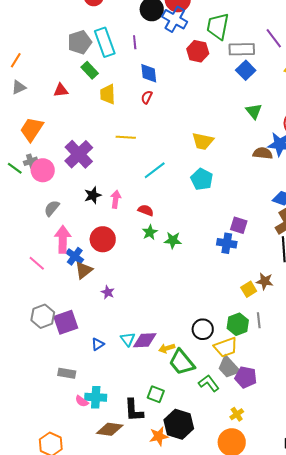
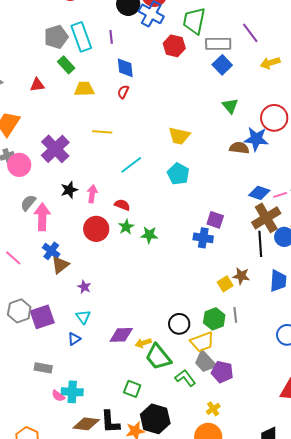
yellow trapezoid: (108, 94) -> (84, 89), turned 90
pink arrow: (63, 239) -> (42, 217), moved
red circle: (103, 239) -> (96, 229), moved
cyan triangle: (128, 339) -> (83, 317), moved
black L-shape: (134, 410) -> (110, 422), moved

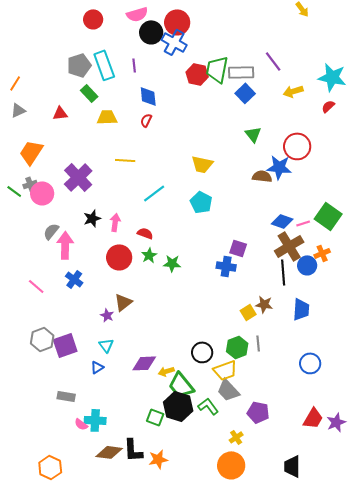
green trapezoid: (194, 21) -> (217, 69), moved
brown triangle: (60, 265) -> (123, 302), moved
purple pentagon: (222, 372) -> (258, 412), moved
black hexagon: (155, 419) -> (178, 406), moved

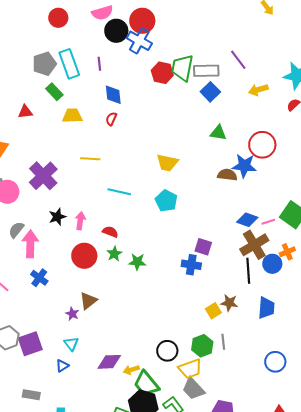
green triangle: (253, 134) -> (218, 133), turned -42
cyan line: (154, 193) -> (119, 192), turned 50

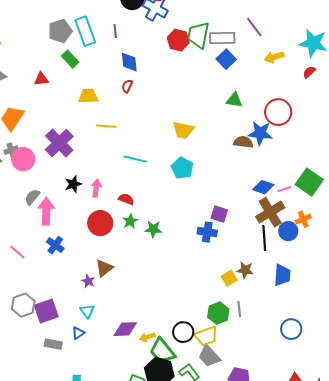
yellow trapezoid: (72, 116) -> (88, 96), moved
black circle: (167, 351) -> (183, 332), moved
gray rectangle: (31, 395) -> (53, 344), moved

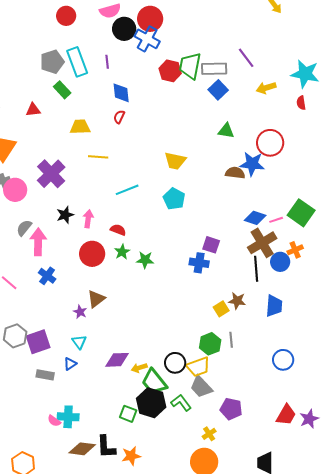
red semicircle: (309, 72) -> (301, 103), turned -56
cyan line: (135, 159) -> (127, 190), turned -35

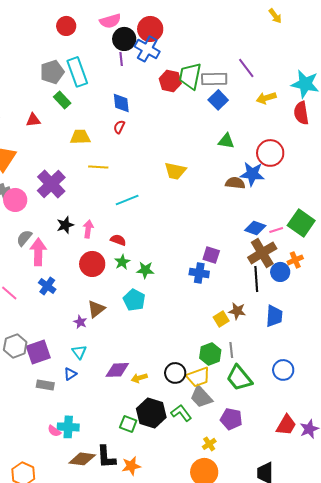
purple line: (107, 62) -> (121, 59), moved
red semicircle: (301, 103) -> (301, 113), size x1.6
cyan pentagon: (174, 199) -> (134, 300), moved
green trapezoid: (154, 382) -> (239, 378), moved

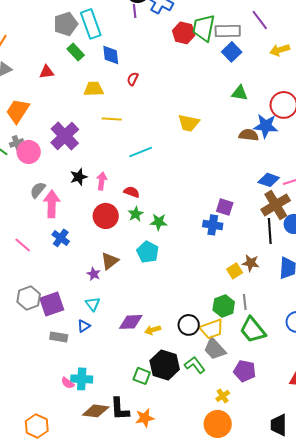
blue diamond: (121, 103) -> (111, 55), moved

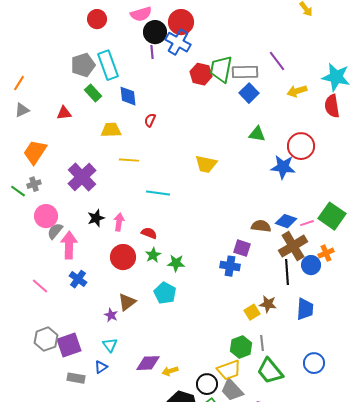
brown semicircle: (249, 135) -> (261, 226), moved
pink circle: (29, 152) -> (46, 216), moved
cyan line: (141, 152) -> (158, 193), turned 30
black circle: (189, 325) -> (207, 384), moved

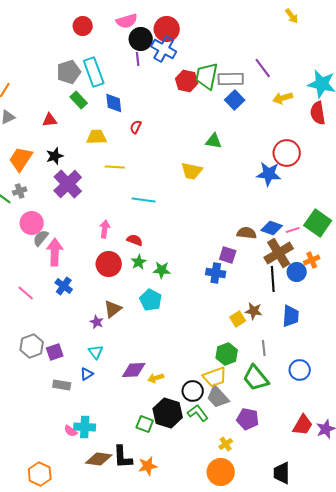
green triangle: (257, 134) -> (214, 141), moved
black star: (96, 218) -> (55, 156), moved
gray line: (262, 343) -> (264, 348), moved
purple square: (69, 345) -> (55, 352), size x0.7

